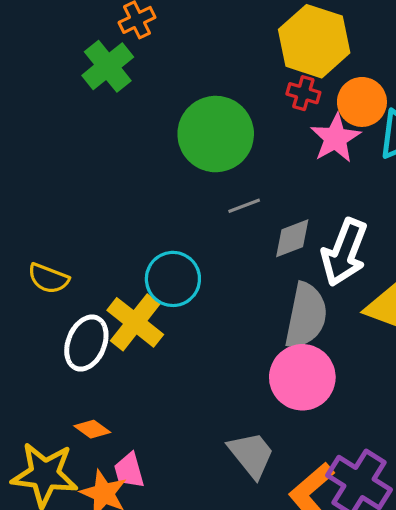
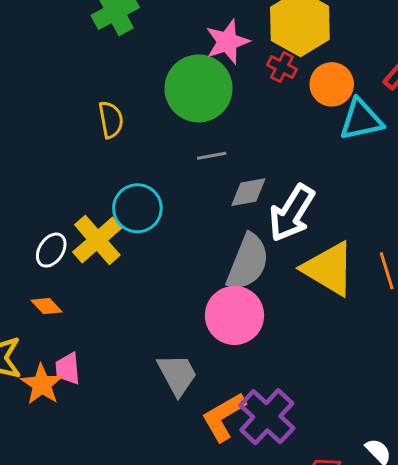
pink star: (335, 138) -> (227, 42), moved
yellow semicircle: (48, 278) -> (111, 120), moved, turned -132
white ellipse: (86, 343) -> (51, 250), size x0.7
orange diamond: (92, 429) -> (47, 306), moved

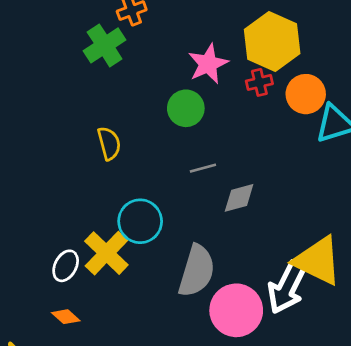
red cross: (282, 67) -> (259, 82), turned -35
green circle: (199, 88) -> (186, 108), size x0.6
white arrow: (292, 213) -> (287, 287), moved
gray semicircle: (248, 262) -> (197, 271), moved

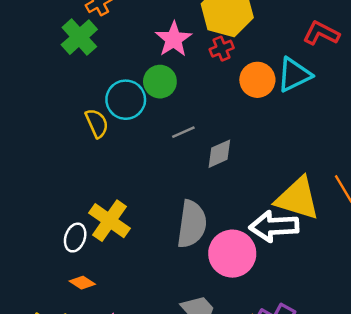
orange circle: (306, 94) -> (257, 80), moved
cyan circle: (140, 221) -> (126, 100), moved
white arrow: (287, 287) -> (274, 226), turned 69

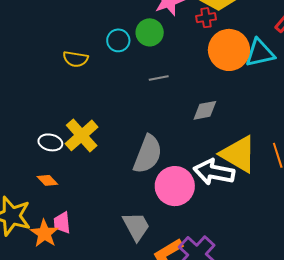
orange circle: (257, 80) -> (229, 50), size x1.4
cyan circle: (126, 100) -> (118, 40), size x0.7
yellow semicircle: (97, 123) -> (75, 59), moved, turned 110
gray diamond: (219, 154) -> (205, 110), moved
white ellipse: (75, 238) -> (50, 142), turned 70

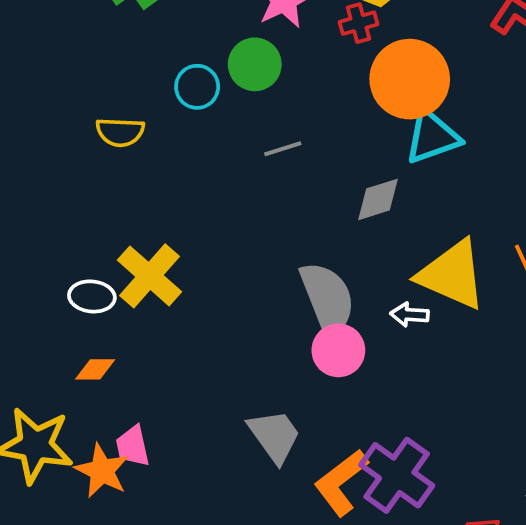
cyan triangle: (260, 53) -> (432, 137), moved
gray semicircle: (148, 154) -> (327, 299), moved, turned -36
white arrow: (214, 172) -> (410, 315), size x0.5
orange diamond: (47, 180) -> (95, 369), turned -40
pink circle: (175, 186) -> (338, 350), size x0.7

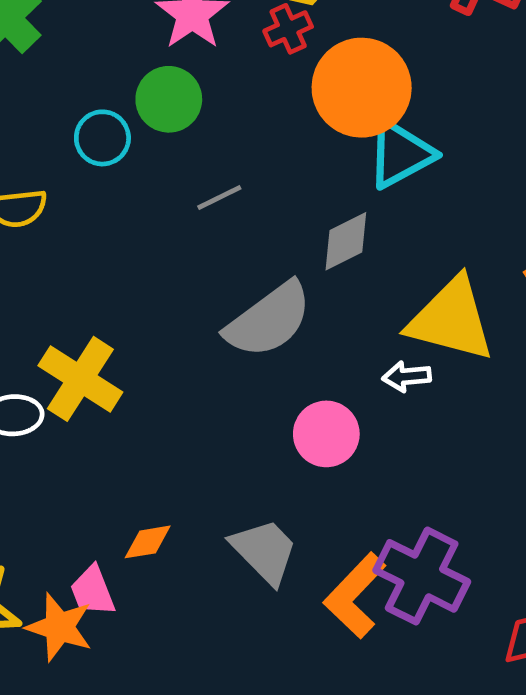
gray semicircle: (327, 299) -> (269, 320), moved, turned 84
orange diamond: (95, 369) -> (148, 542), moved

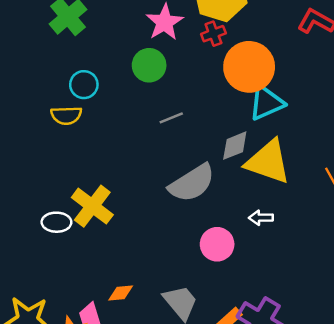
cyan circle: (102, 138) -> (84, 85), moved
yellow triangle: (451, 319) -> (268, 162), moved

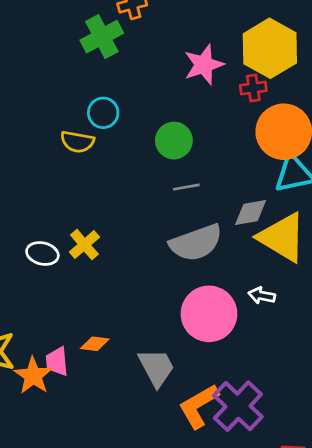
green circle: (149, 65) -> (174, 141), moved
gray line: (171, 118) -> (186, 187), moved
yellow cross: (92, 206) -> (84, 245), size x0.7
pink circle: (217, 244) -> (209, 314), size x1.5

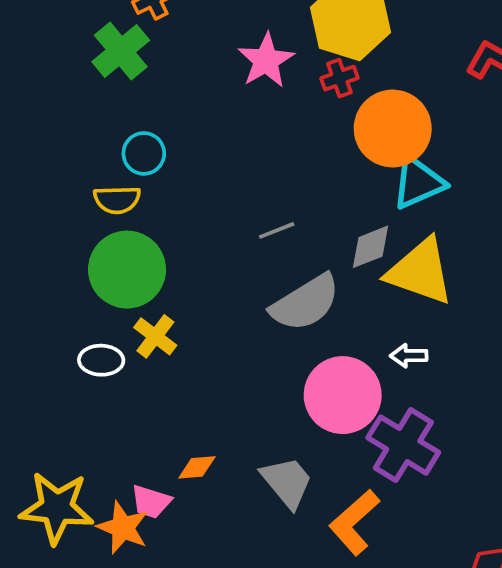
green circle: (174, 141) -> (127, 270), moved, size x1.5
pink trapezoid: (57, 361) -> (151, 502), turned -56
purple cross: (238, 406) -> (403, 445), moved

